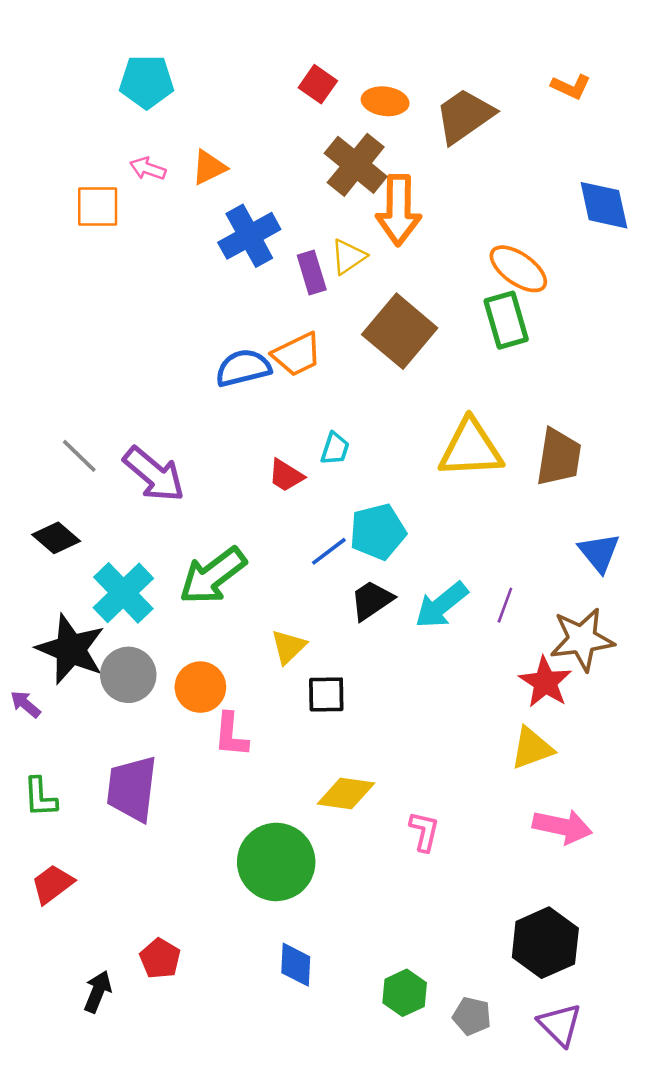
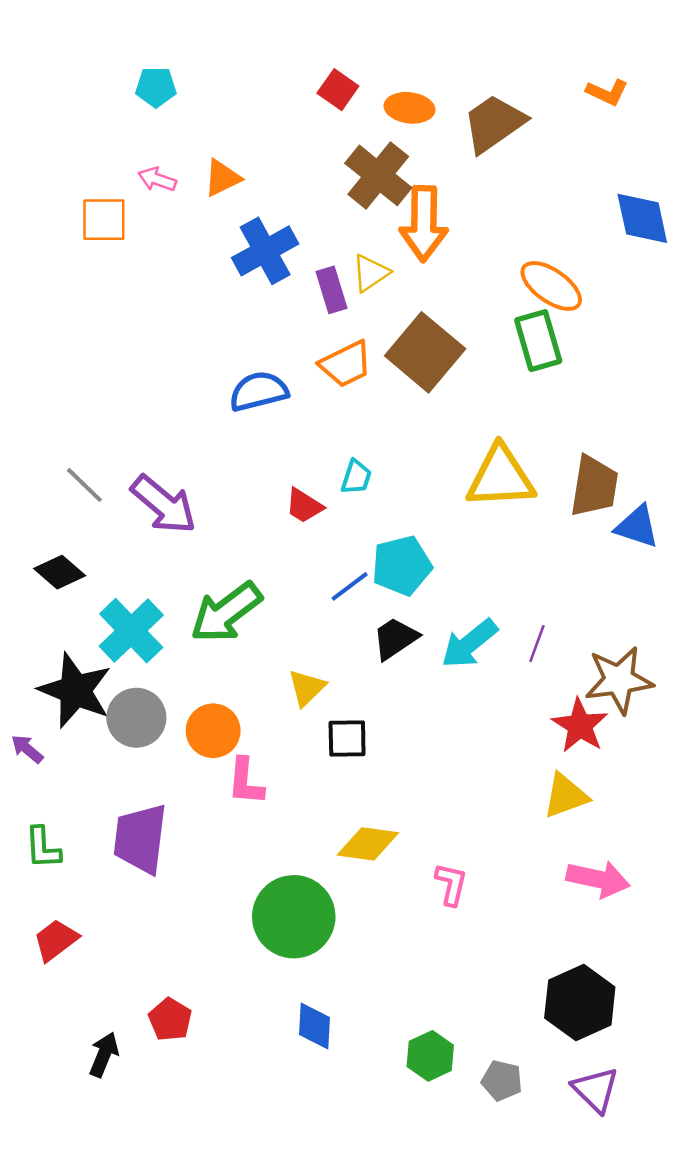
cyan pentagon: (147, 82) -> (156, 87), size x0.7
orange trapezoid: (297, 354) -> (346, 364), moved
blue triangle: (599, 553) -> (637, 527), moved, turned -33

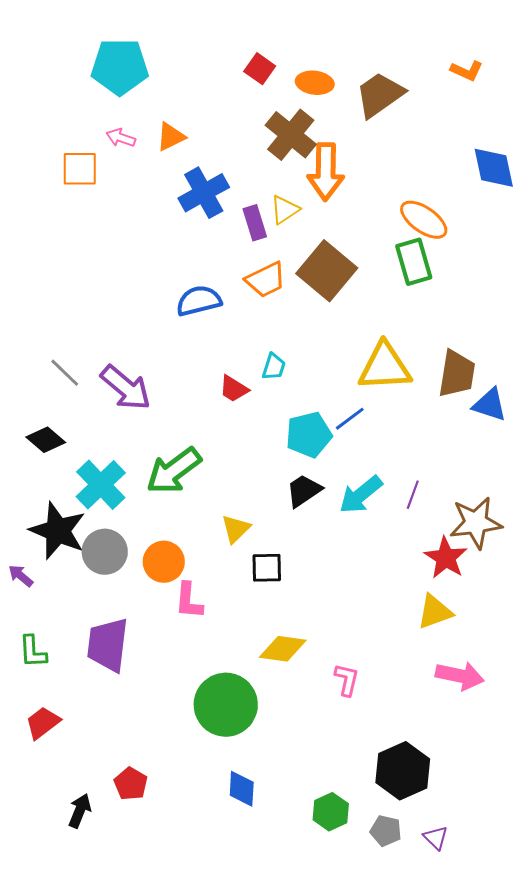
cyan pentagon: (156, 87) -> (120, 67), size x1.8
blue line: (350, 586) -> (350, 419), moved
black hexagon: (580, 1003) -> (403, 771), moved
purple triangle: (595, 1090) -> (436, 838), moved, size x0.7

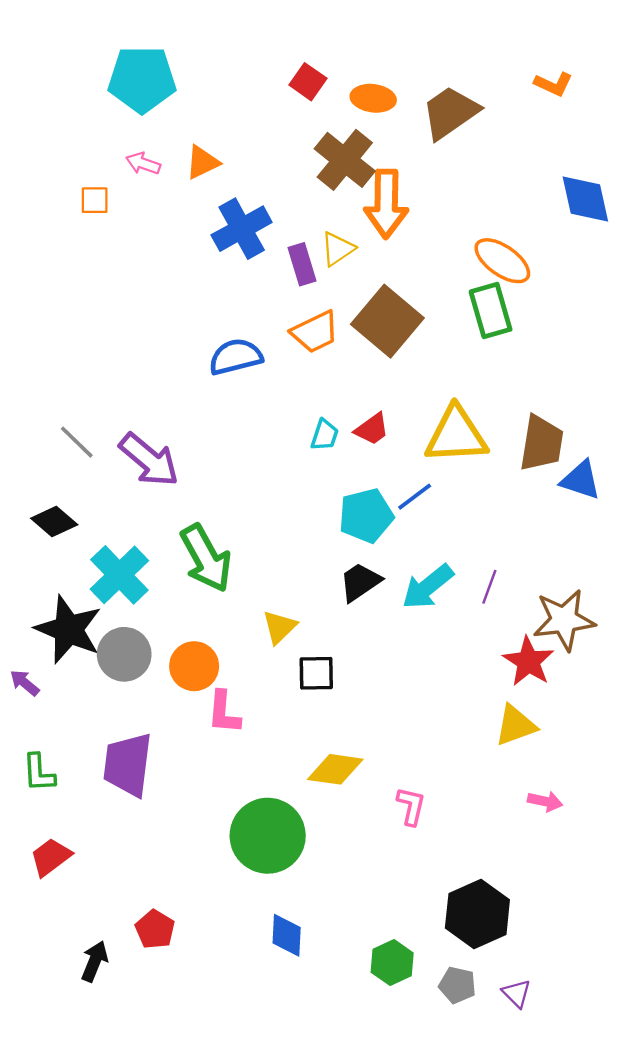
orange square: (80, 169) -> (95, 200), size x0.7
red trapezoid: (234, 389) -> (372, 429), moved, turned -68
green arrow: (174, 471) -> (206, 558), turned -82
pink arrow: (460, 676) -> (545, 801), size x0.6

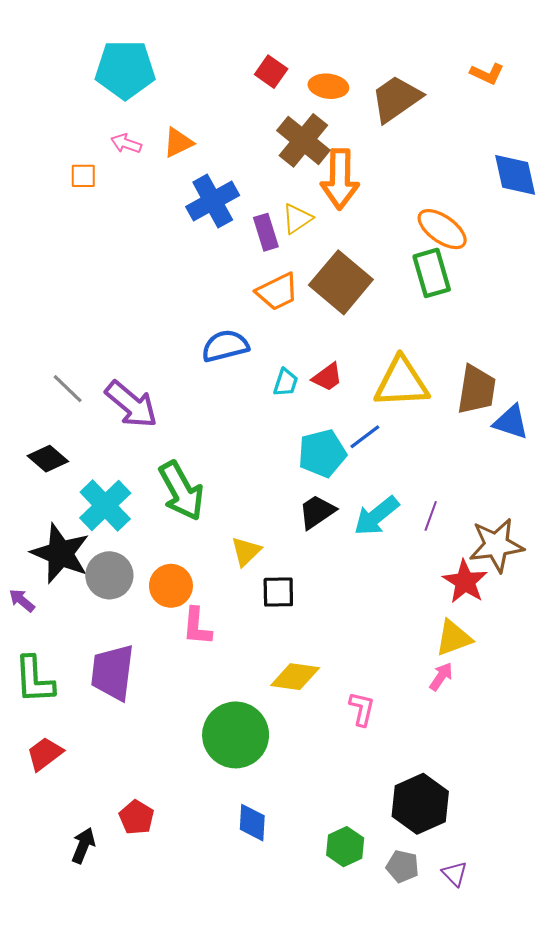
blue semicircle: (236, 357) -> (225, 346), moved
green L-shape: (39, 773) -> (34, 680), size x1.4
pink arrow: (545, 801) -> (441, 677), moved, turned -68

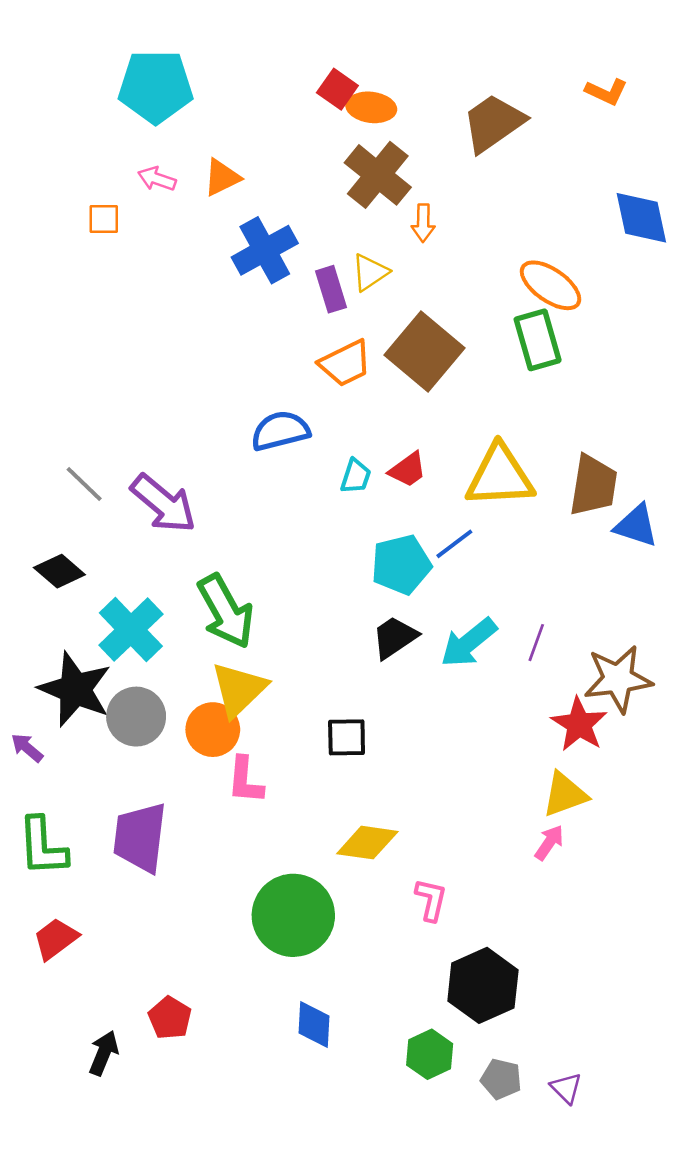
orange ellipse: (328, 86) -> (371, 107), moved
orange arrow: (340, 179) -> (423, 223), size x0.5
yellow triangle: (246, 551) -> (239, 689), moved, size x1.5
pink L-shape: (362, 709) -> (431, 900), moved
black hexagon: (420, 804) -> (483, 985), moved

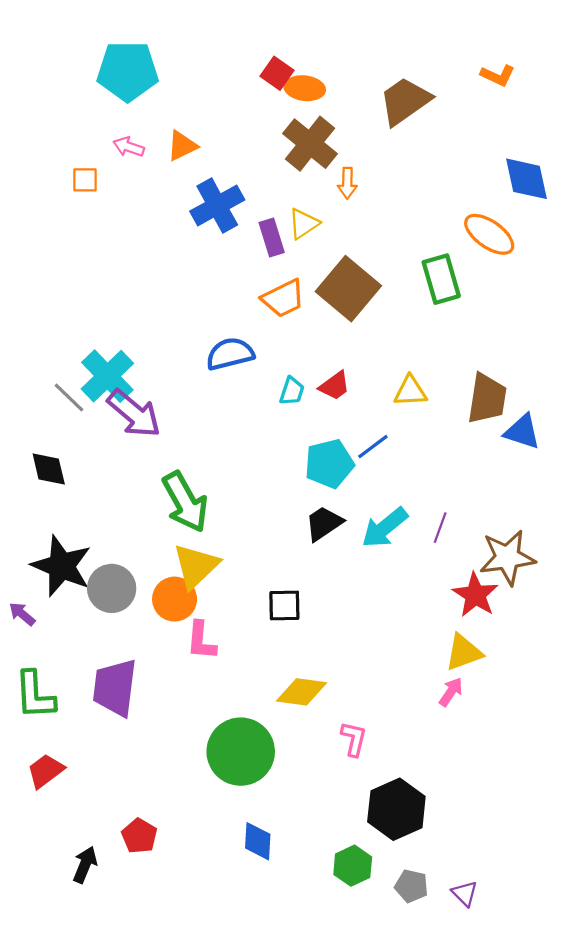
orange ellipse: (551, 285) -> (489, 234), moved
yellow triangle: (500, 476) -> (410, 391), size x0.6
black diamond: (59, 571) -> (49, 469), turned 36
cyan cross: (131, 630) -> (107, 376), moved

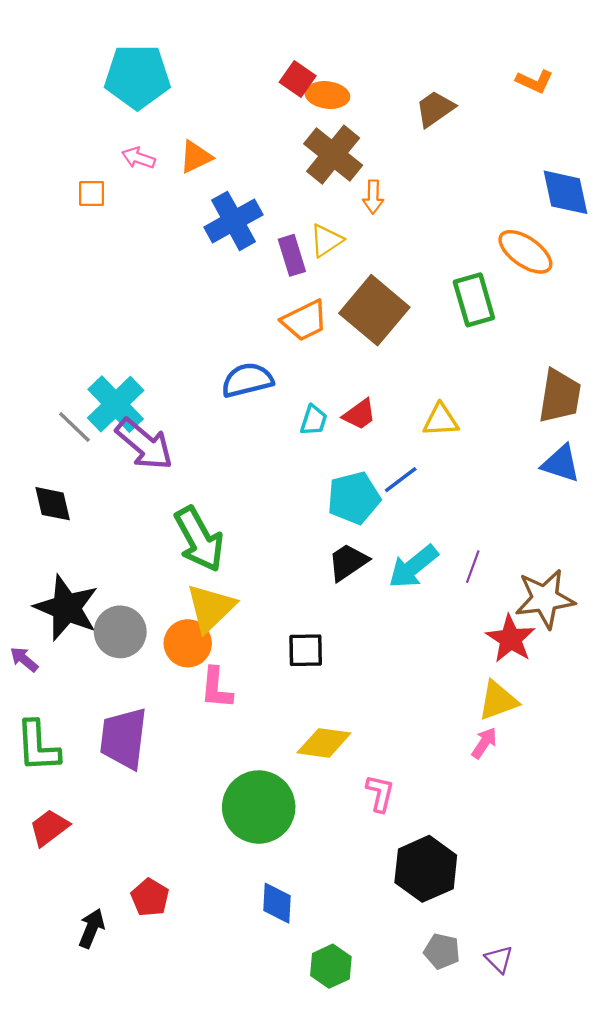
brown trapezoid: (405, 101) -> (435, 109), size x0.7
brown trapezoid: (487, 399) -> (560, 396), moved
green hexagon: (353, 866) -> (331, 966), moved

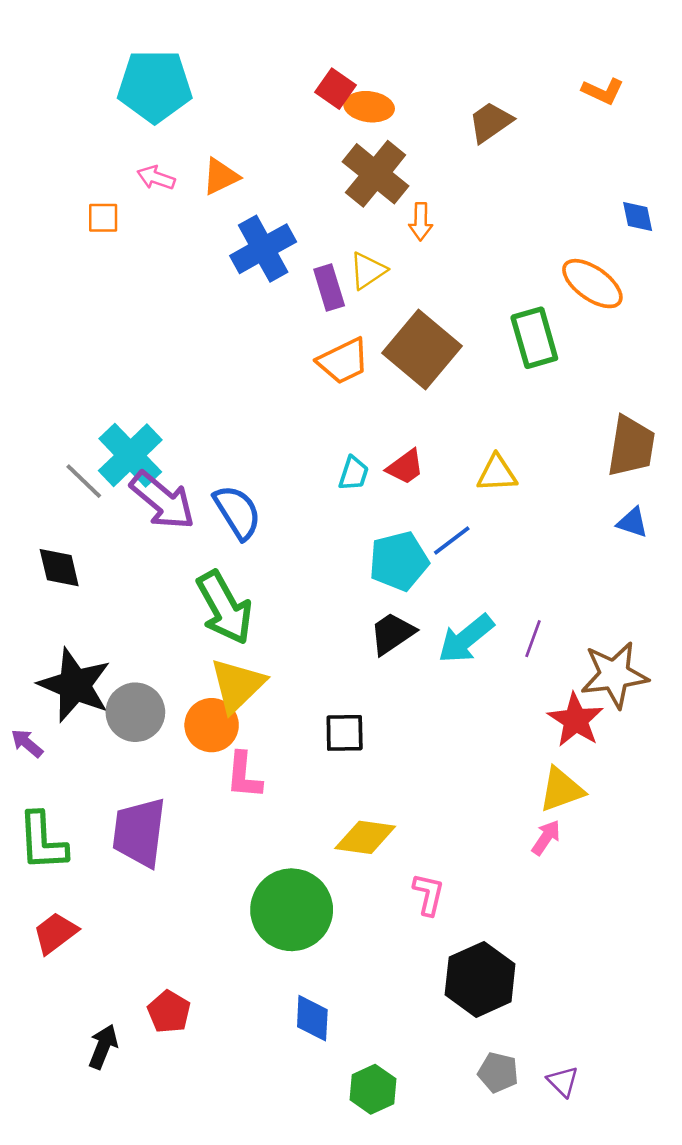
blue diamond: (565, 192) -> (638, 216), size x0.6
blue semicircle: (247, 380) -> (237, 512), moved, turned 72
blue triangle: (561, 464) -> (632, 522), size x0.7

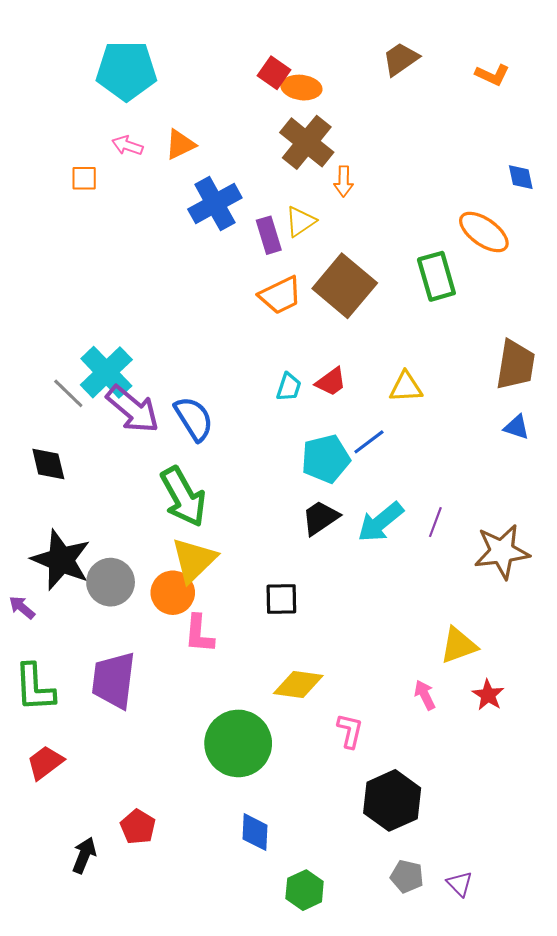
brown trapezoid: (490, 122) -> (401, 59), moved
red star: (576, 720) -> (488, 695), moved, size x0.7
pink arrow: (546, 837) -> (425, 695), moved, turned -60

